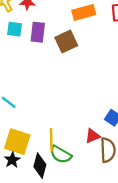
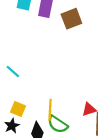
yellow square: (17, 142) -> (18, 109), size x0.6

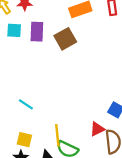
cyan line: (13, 71) -> (26, 104), moved

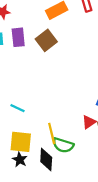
yellow square: (24, 140) -> (21, 142), size x1.5

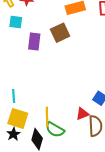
purple rectangle: (18, 37) -> (34, 42), moved
cyan line: (17, 108) -> (14, 96), moved, turned 48

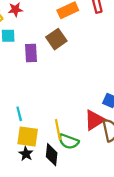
red triangle: (82, 114) -> (94, 120), size x1.5

